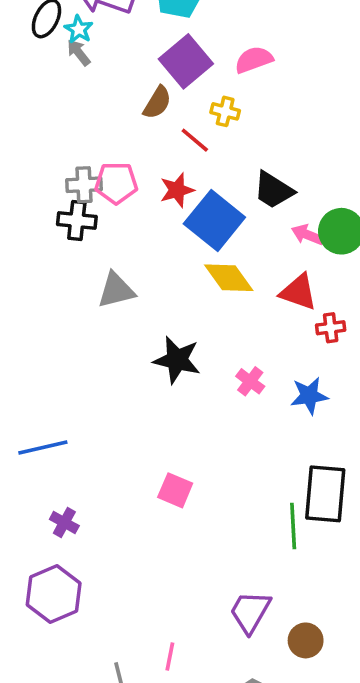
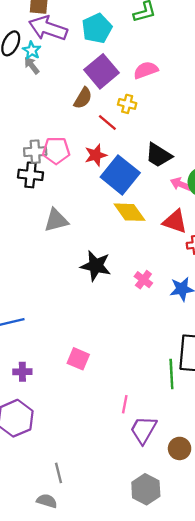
pink square: (175, 490) -> (78, 359), moved
purple cross: (64, 523) -> (22, 372), turned -30
pink line: (170, 657) -> (125, 404), moved

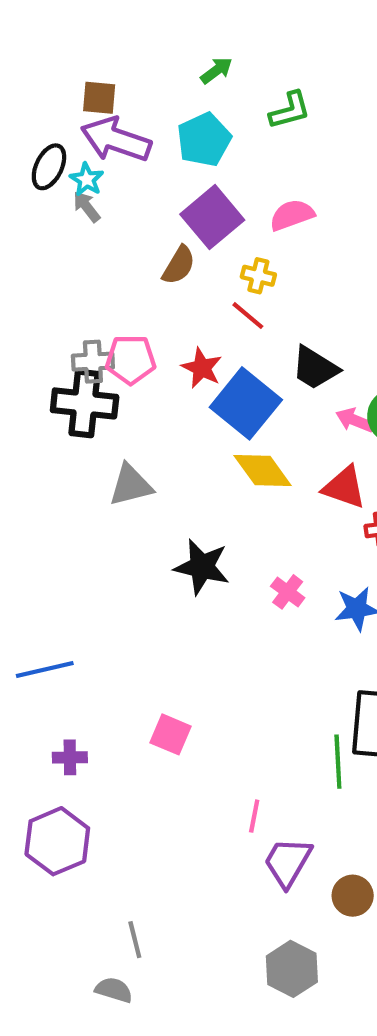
red line: (107, 123) -> (248, 316), moved
red star: (96, 155) -> (202, 368), turned -30
black cross: (31, 175) -> (85, 403), size x1.4

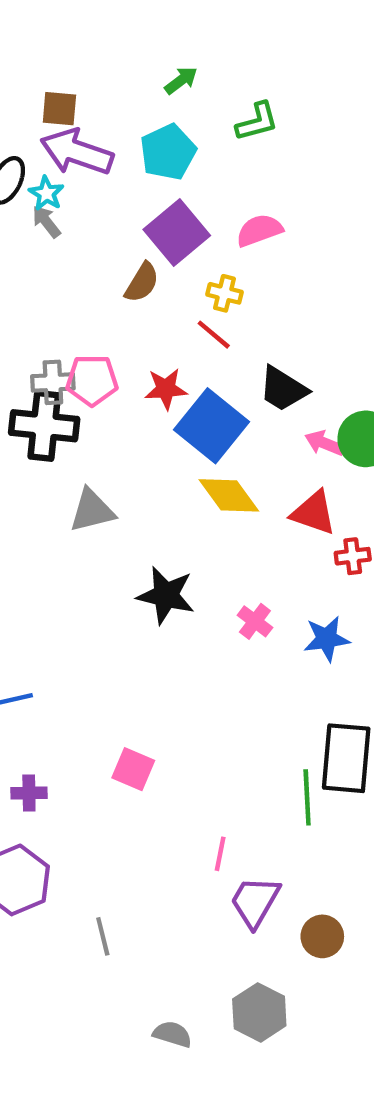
red star: (202, 368) -> (166, 389), turned -30
gray line: (135, 940) -> (103, 936), moved
gray semicircle: (114, 990) -> (172, 1034), moved

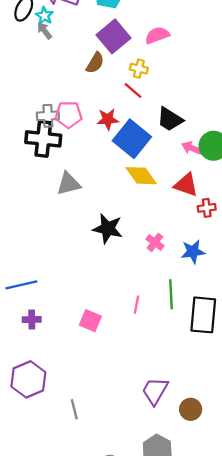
purple cross: (29, 793) -> (32, 320), moved
green line: (307, 797) -> (171, 294), moved
pink line: (220, 854) -> (136, 305), moved

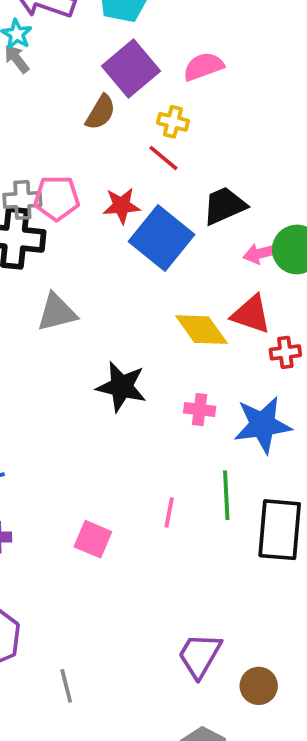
black trapezoid: (170, 119) -> (224, 206), turned 124
pink arrow: (192, 148) -> (261, 253), turned -36
yellow diamond: (141, 176) -> (202, 330), moved
pink cross: (155, 242) -> (200, 410), turned -30
blue star: (193, 252) -> (263, 425), size x1.4

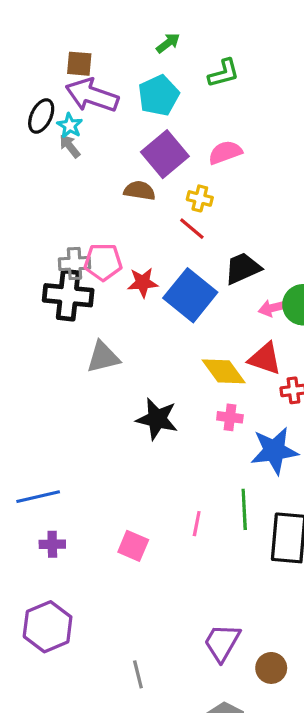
brown semicircle: (101, 112) -> (140, 191), turned -112
red star: (121, 206) -> (143, 283), moved
pink cross: (200, 410) -> (230, 417), moved
gray line: (66, 686) -> (138, 674), moved

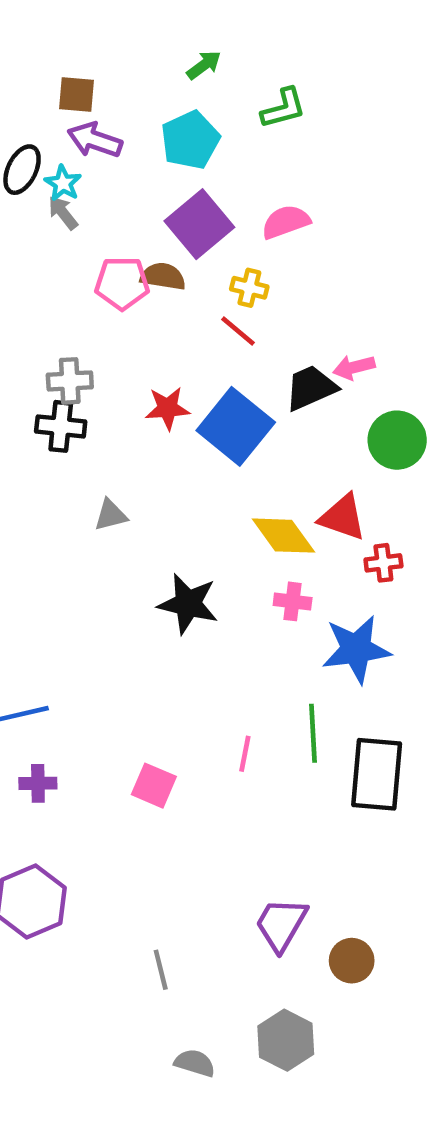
purple arrow: (92, 95) -> (95, 140), size x0.7
pink pentagon: (103, 262) -> (122, 283), moved
black cross: (68, 295) -> (61, 426), size x0.7
pink arrow: (273, 308) -> (354, 367), moved
gray triangle: (103, 357) -> (111, 515), size x0.7

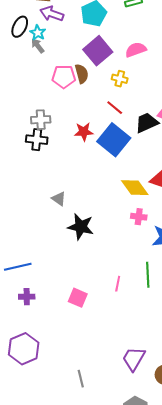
brown semicircle: (163, 276) -> (82, 74), turned 66
red line: (238, 331) -> (115, 108), moved
gray triangle: (111, 515) -> (59, 199), moved, turned 49
black star: (188, 604) -> (81, 227), moved

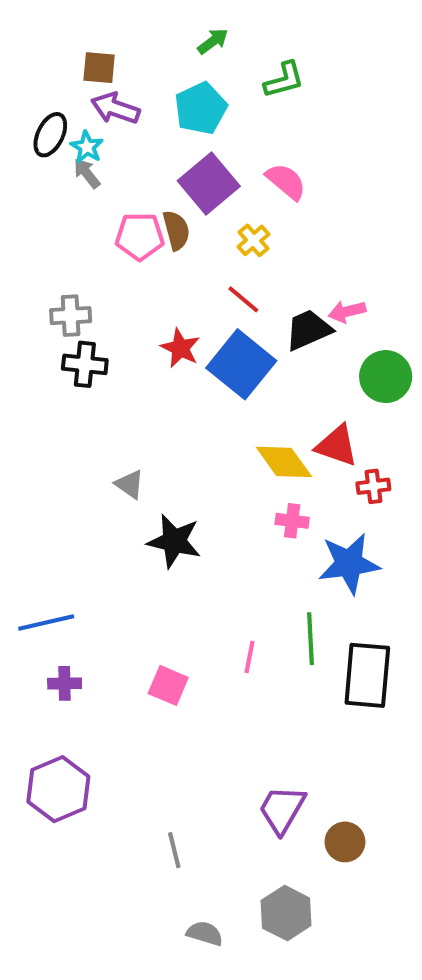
pink semicircle: (136, 50) -> (286, 181), turned 60
yellow cross: (120, 79) -> (254, 240), turned 35
gray cross: (41, 120) -> (71, 316), moved
red star: (84, 132) -> (180, 348), turned 30

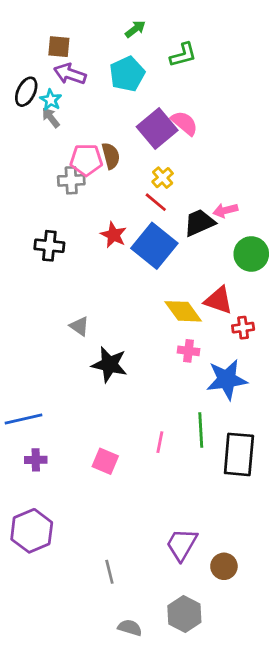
purple square: (209, 184) -> (157, 129), moved
yellow cross: (254, 240) -> (163, 178), moved
gray cross: (71, 316) -> (71, 180), moved

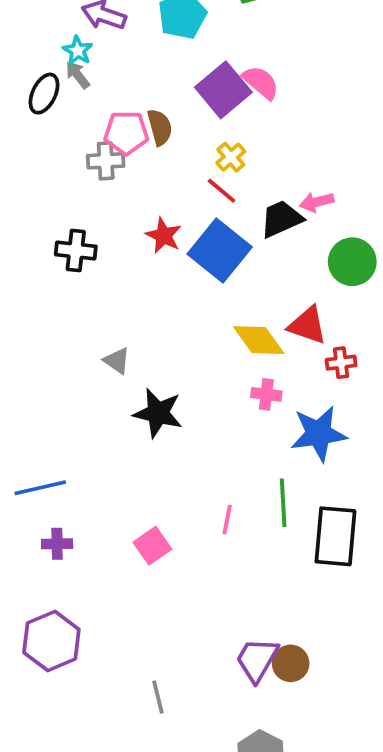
black ellipse: (26, 92) -> (44, 94), moved
pink square: (105, 461) -> (152, 546), turned 32
brown circle: (224, 566) -> (291, 663), moved

